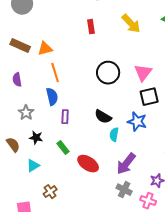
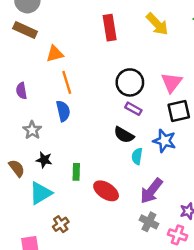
red rectangle: (91, 27) -> (110, 28), size x1.5
brown rectangle: (20, 46) -> (25, 30), moved
purple rectangle: (65, 117) -> (133, 109), moved, turned -64
green rectangle: (63, 148) -> (76, 172), turned 40
cyan triangle: (33, 166) -> (41, 193), size x1.5

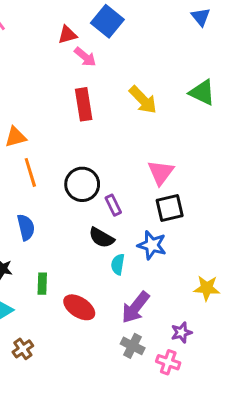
black circle: (130, 82) -> (82, 184), moved
purple rectangle: (133, 109) -> (113, 205), turned 35
blue semicircle: (63, 111) -> (26, 227), moved

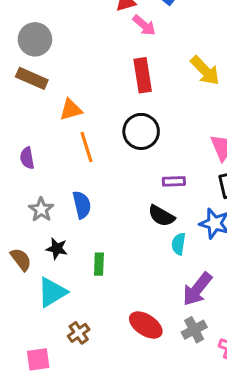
black circle: (82, 184) -> (141, 131), moved
purple rectangle: (113, 205) -> (174, 181), turned -66
red ellipse: (79, 307) -> (146, 325), moved
gray cross: (133, 346) -> (194, 330), turned 35

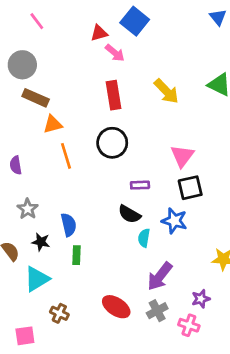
brown rectangle: (32, 78) -> (36, 98), moved
blue semicircle: (82, 205) -> (69, 225), moved
brown cross: (79, 333) -> (59, 313), turned -30

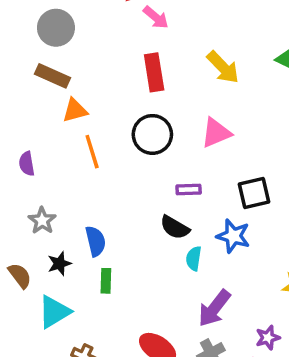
gray circle: (22, 65) -> (56, 28), moved
pink triangle: (182, 156) -> (216, 133), moved, turned 30
black star: (41, 242) -> (59, 264), turned -30

